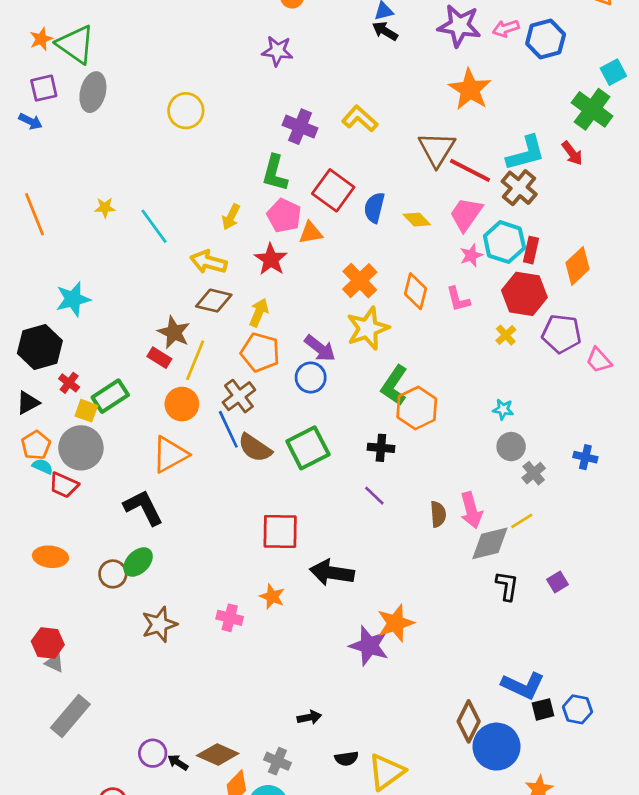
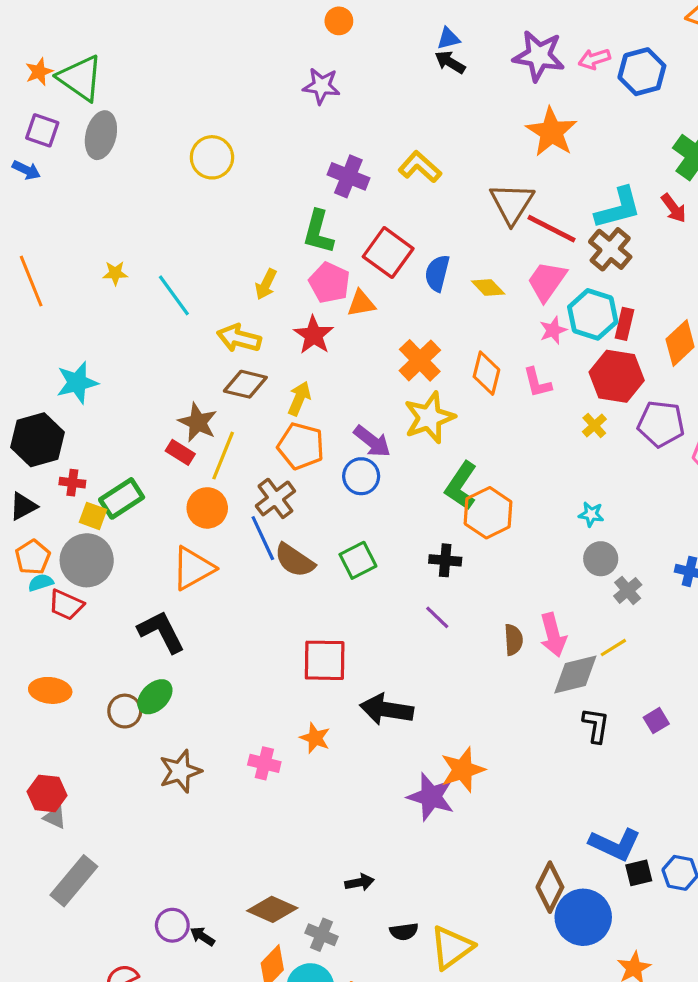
purple square: (44, 88) -> (42, 130), turned 32
red cross: (69, 383) -> (72, 483), turned -30
green square: (308, 448) -> (358, 560), size x0.7
cyan semicircle: (42, 466) -> (41, 583), turned -42
brown diamond: (218, 755) -> (272, 909), moved

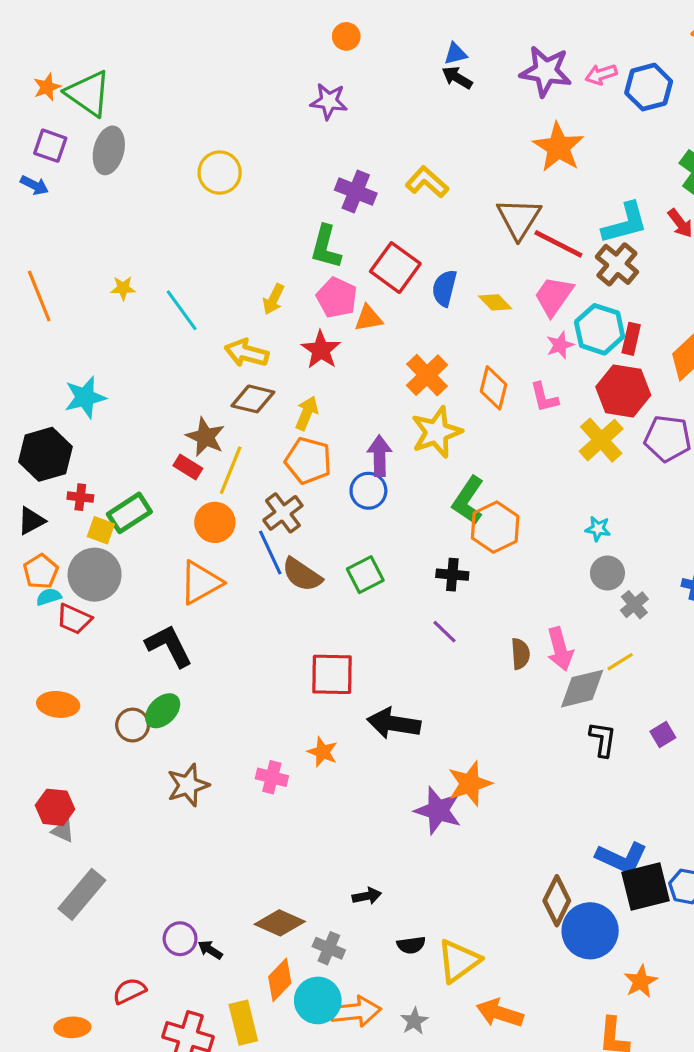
yellow cross: (594, 425) -> (601, 440), size x1.8
purple arrow: (372, 441) -> (379, 456), turned -129
black square: (639, 873) -> (645, 886), size x1.8

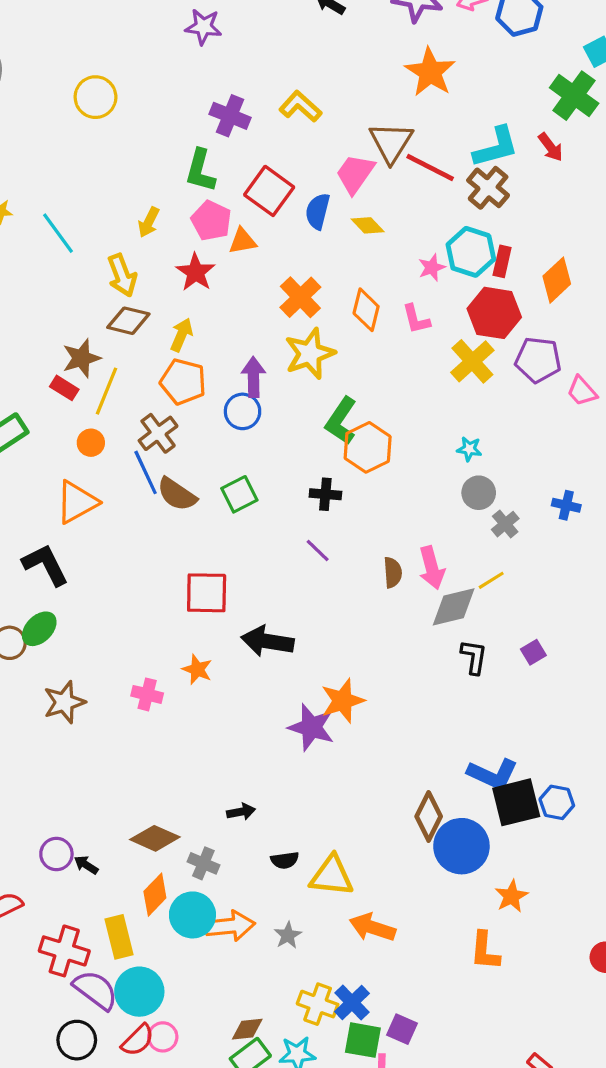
pink trapezoid: (554, 296) -> (355, 174), moved
yellow arrow: (247, 353) -> (122, 275), turned -126
brown star: (205, 437) -> (81, 358), turned 30
orange circle: (215, 522) -> (91, 443), size x0.7
yellow triangle: (459, 961) -> (332, 876), turned 42

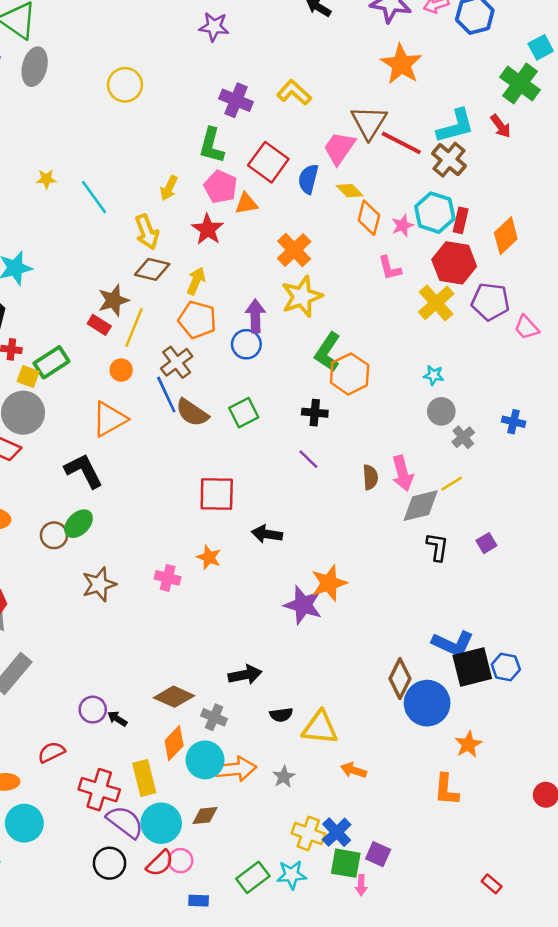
orange diamond: (366, 310) -> (369, 218), moved
black arrow: (268, 641) -> (267, 534), size x0.7
black arrow: (241, 812) -> (245, 675), size x1.4
orange arrow: (372, 927) -> (353, 770), size x0.7
brown diamond: (247, 1029) -> (205, 815), moved

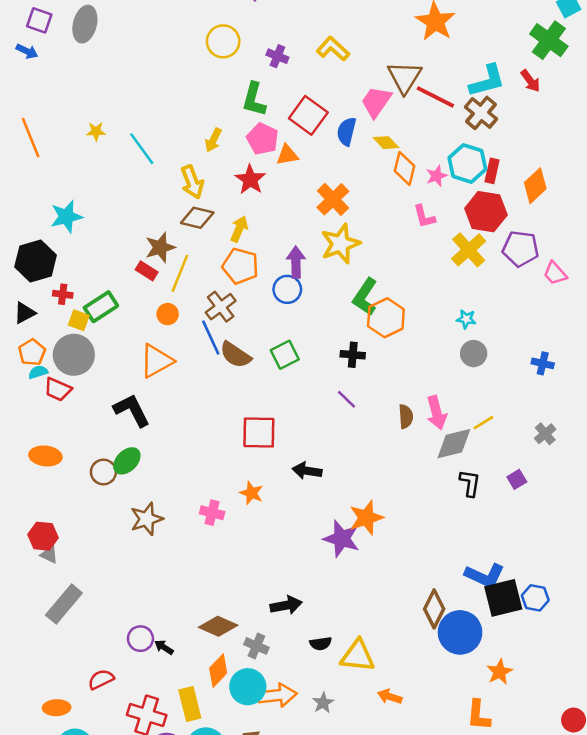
yellow circle: (125, 85) -> (223, 41), moved
purple cross: (236, 100) -> (277, 56), size x0.7
gray cross: (463, 437) -> (545, 434), moved

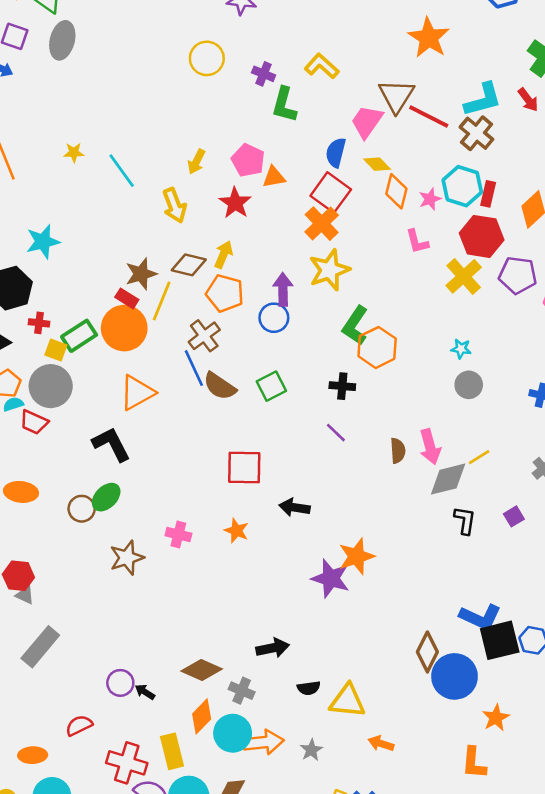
green L-shape: (254, 99) -> (284, 105), moved
red square: (308, 115) -> (331, 193), moved
brown diamond: (197, 218) -> (189, 265), moved
orange circle: (168, 314) -> (124, 328), moved, size x2.0
pink cross: (212, 513) -> (178, 535), moved

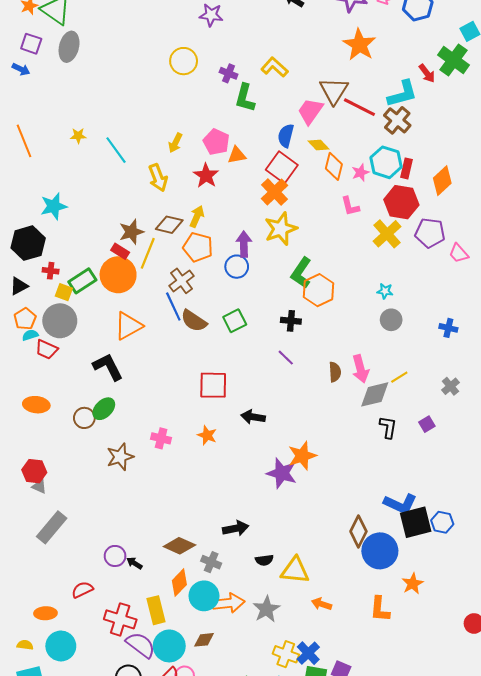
red arrow: (528, 100) -> (427, 73), moved
gray star: (311, 750) -> (266, 609), size x1.5
orange L-shape: (474, 763) -> (380, 609), moved

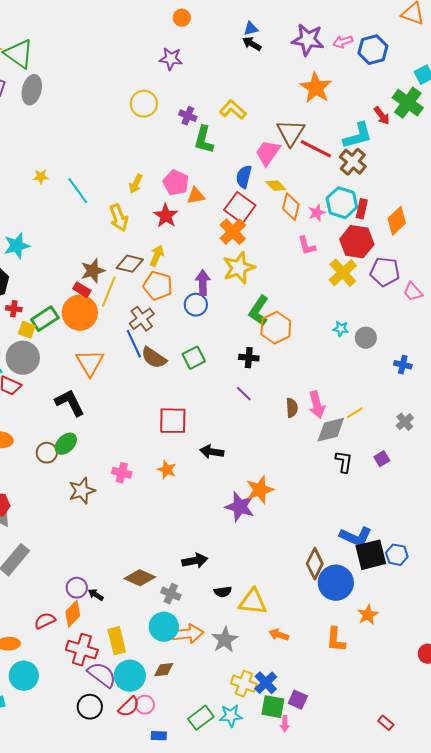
gray circle: (391, 320) -> (366, 338), moved
orange triangle: (128, 326) -> (90, 363), turned -32
orange diamond: (179, 583) -> (73, 614), moved

